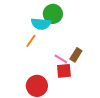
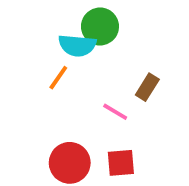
brown rectangle: (76, 55) -> (147, 87), moved
red square: (64, 71) -> (121, 163), moved

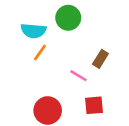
cyan semicircle: (77, 45) -> (33, 31), moved
red square: (121, 163) -> (94, 105), moved

